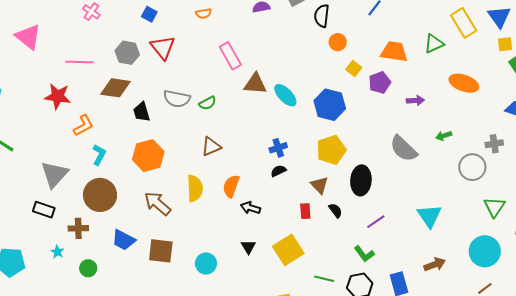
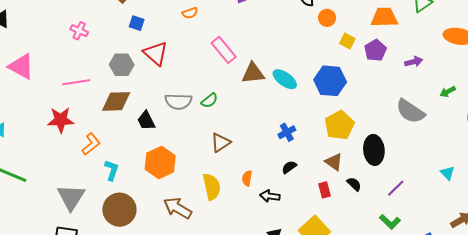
black semicircle: (278, 171) -> (289, 167), moved
orange semicircle: (231, 186) -> (247, 178), size x0.7
cyan triangle: (429, 216) -> (447, 173), size x0.6

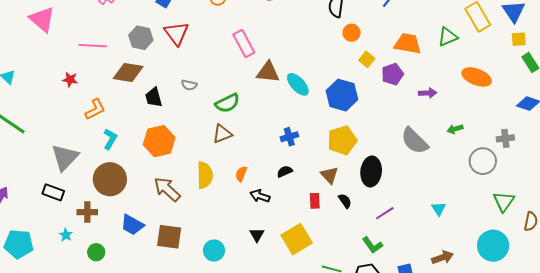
green semicircle: (209, 100) -> (227, 103), moved, size x1.4
gray semicircle: (178, 101) -> (189, 85), size x0.6
red star: (61, 120) -> (70, 80), size x0.6

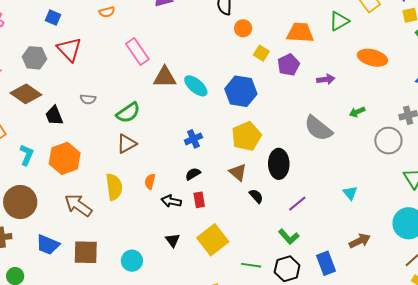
brown diamond: (128, 73) -> (26, 94), turned 32
cyan L-shape: (110, 139) -> (27, 155), moved
red rectangle: (315, 201) -> (199, 200), moved

